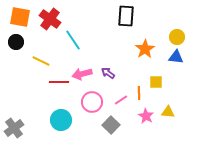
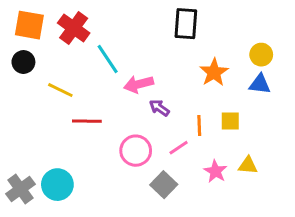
pink arrow: (82, 74) -> (139, 84), moved
orange line: (139, 93) -> (199, 125), moved
cyan circle: (61, 120) -> (57, 185), moved

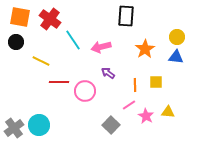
pink arrow: (139, 84) -> (101, 47), moved
pink line: (179, 148) -> (129, 105), moved
pink circle: (136, 151) -> (85, 91), moved

